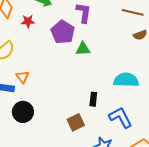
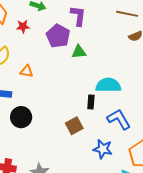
orange triangle: (23, 77) -> (26, 71), moved, turned -40
cyan semicircle: (126, 80) -> (108, 85), moved

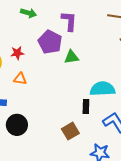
red star: (23, 26) -> (17, 53), moved

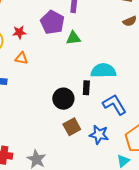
black circle: (17, 125) -> (63, 99), moved
brown square: (70, 131) -> (72, 127), moved

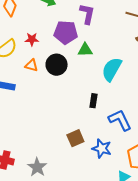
purple pentagon: (52, 22) -> (66, 32), turned -30
cyan semicircle: (103, 71) -> (112, 69), moved, turned -65
black circle: (63, 99) -> (57, 65), moved

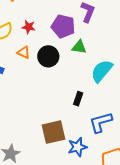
blue L-shape: (120, 120) -> (101, 122), turned -90
brown square: (75, 138) -> (54, 132), size x1.4
blue star: (102, 148) -> (77, 147), turned 30

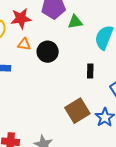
red star: (29, 27) -> (21, 18), size x1.5
black circle: (48, 56) -> (48, 52), moved

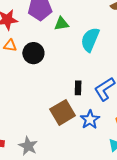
black rectangle: (90, 71) -> (78, 88), moved

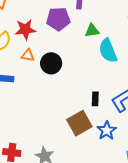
green triangle: (61, 24) -> (92, 31), moved
cyan semicircle: (90, 40) -> (108, 51), turned -45

